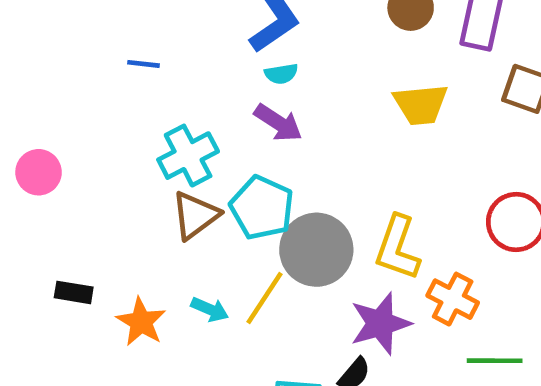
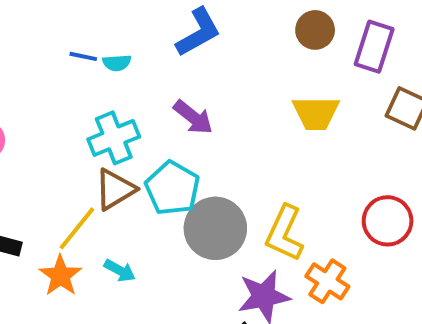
cyan semicircle: (281, 74) -> (117, 63), moved
yellow line: (265, 298) -> (77, 228), moved

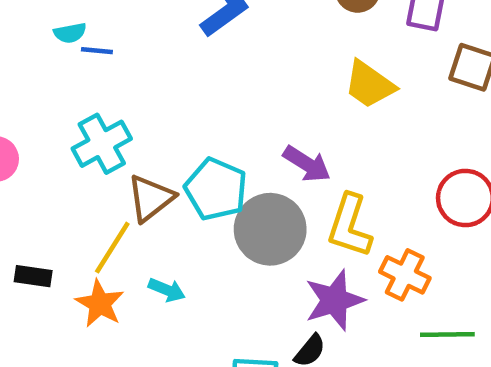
cyan semicircle: (117, 63) -> (70, 33), moved
yellow trapezoid: (316, 113) -> (370, 85), turned 42
purple arrow: (193, 117) -> (307, 164), moved
cyan cross: (114, 138) -> (102, 144), moved

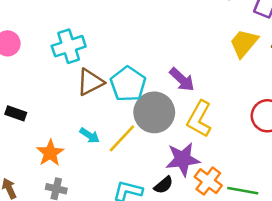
yellow trapezoid: (370, 85) -> (244, 43), moved, turned 84
yellow line: (112, 248) -> (122, 138), moved
orange cross: (405, 275) -> (208, 181), moved
orange star: (100, 304) -> (50, 153), moved

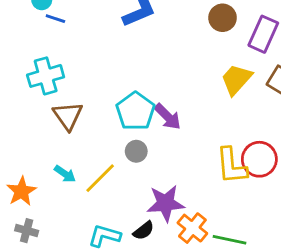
brown triangle: (90, 82) -> (68, 116), turned -40
cyan pentagon: (128, 84) -> (135, 111), moved
gray circle: (154, 112) -> (136, 151), size x0.5
yellow L-shape: (199, 119) -> (231, 166), moved, turned -36

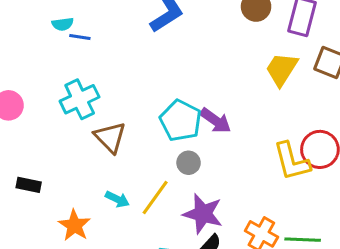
purple star: (165, 203) -> (203, 214), moved, turned 30

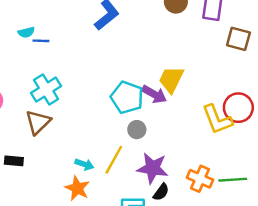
yellow trapezoid: (282, 69) -> (171, 80), moved
brown triangle: (110, 137) -> (38, 122), moved, turned 36
orange star: (74, 225) -> (77, 188), moved

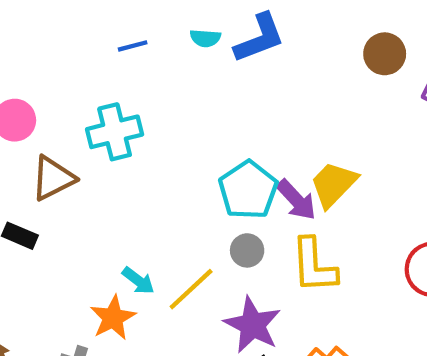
cyan semicircle: (26, 32) -> (205, 38), moved
blue line: (41, 41) -> (133, 46), turned -35
yellow L-shape: (217, 119) -> (314, 265), moved
brown triangle: (38, 122) -> (53, 178), moved

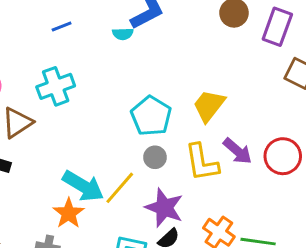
cyan semicircle: (205, 38) -> (123, 34), moved
purple arrow: (296, 200) -> (238, 151), moved
cyan arrow: (138, 281) -> (83, 186), size x1.8

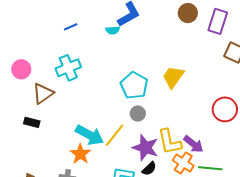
purple arrow: (238, 151) -> (193, 144), moved
yellow L-shape: (202, 162) -> (169, 142), moved

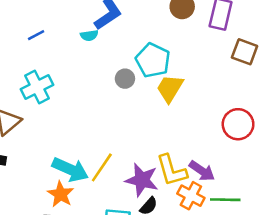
cyan pentagon: (134, 85) -> (153, 60), moved
gray circle: (138, 114) -> (125, 79), moved

